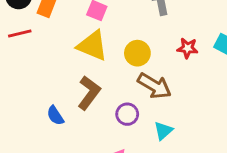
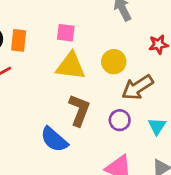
brown arrow: (154, 86) -> (137, 87), turned 132
blue semicircle: (55, 116) -> (54, 139), size x1.5

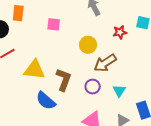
orange rectangle: (19, 40) -> (18, 13), moved
yellow triangle: (71, 66) -> (34, 70), moved

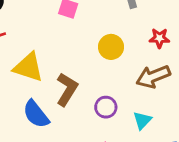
brown arrow: (105, 63) -> (153, 77), moved

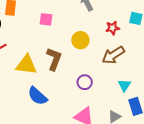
brown L-shape: (67, 89) -> (54, 59), moved
cyan triangle: (142, 120) -> (124, 85), moved

